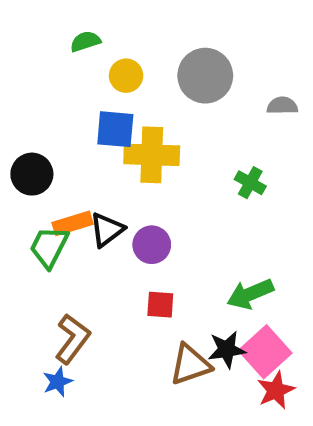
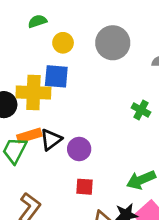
yellow cross: (152, 155) -> (33, 93), moved

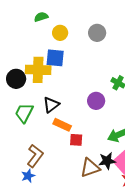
gray circle: (113, 43) -> (97, 33), size x0.7
orange rectangle: (29, 136) -> (62, 125), moved, turned 42
purple circle: (79, 149) -> (96, 101), moved

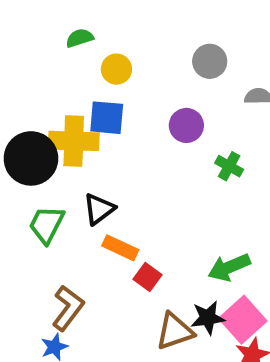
gray circle: (97, 33) -> (210, 61), moved
black circle: (16, 79) -> (31, 158), size x1.4
purple circle: (96, 101) -> (186, 125), moved
red square: (76, 140) -> (148, 277), turned 32

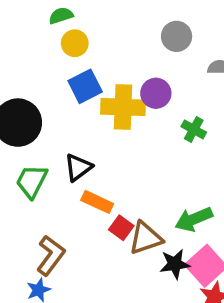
yellow circle: (116, 69) -> (75, 43), moved
blue square: (107, 118) -> (85, 86), turned -32
yellow cross: (74, 141) -> (123, 107), moved
brown triangle: (175, 331) -> (145, 238), moved

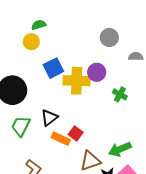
yellow circle: (75, 43) -> (31, 42), moved
red square: (121, 228) -> (76, 133), moved

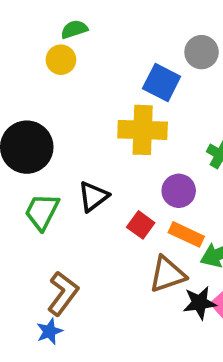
blue square: (53, 68) -> (162, 82), moved, turned -36
purple circle: (97, 72) -> (179, 191), moved
orange rectangle: (61, 139) -> (186, 234), moved

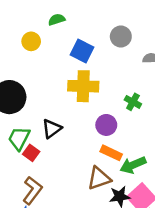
green semicircle: (74, 29) -> (57, 20), moved
blue square: (162, 82) -> (82, 51), moved
red square: (141, 225) -> (31, 153), moved

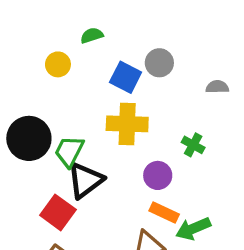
gray circle: (121, 37) -> (159, 63), moved
black triangle: (52, 129) -> (85, 180), size x1.4
green trapezoid: (19, 138) -> (69, 151), moved
red square: (31, 153) -> (58, 212), size x1.5

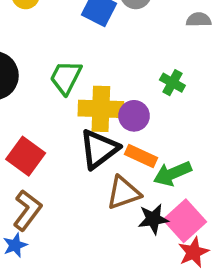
yellow cross: (127, 124) -> (101, 109), moved
green trapezoid: (69, 151) -> (66, 77), moved
black triangle: (85, 180) -> (99, 149), moved

